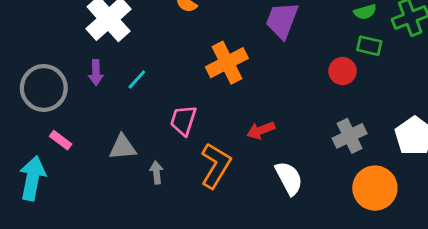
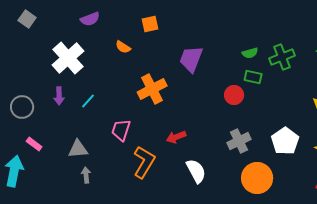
gray circle: (44, 88) -> (22, 107), size x0.7
gray arrow: (156, 173) -> (86, 175), moved

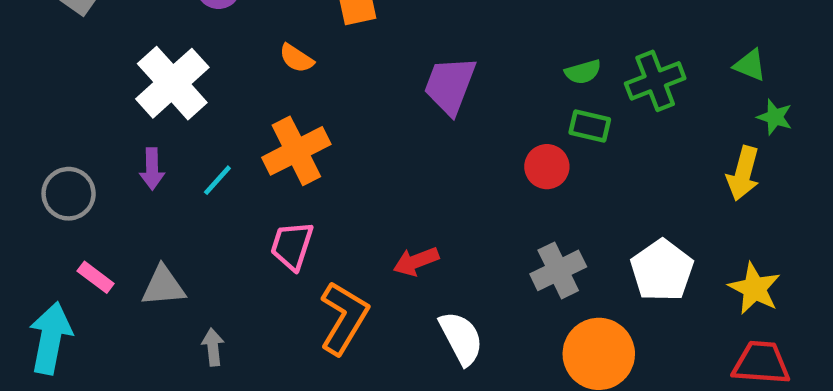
orange cross: (152, 89) -> (296, 151), moved
gray triangle: (78, 149) -> (163, 286), moved

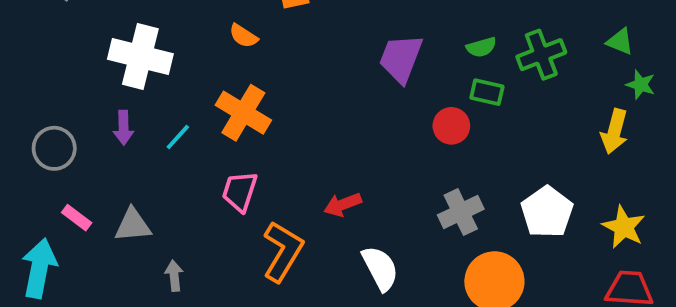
white cross: (172, 83) -> (140, 57), turned -34
purple trapezoid: (450, 85) -> (401, 58), moved
orange cross: (296, 151) -> (243, 113), turned -32

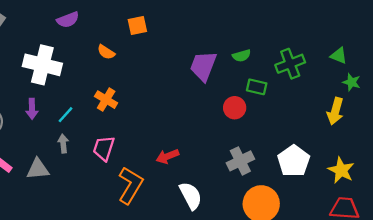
green semicircle: (481, 47) -> (242, 56), moved
orange cross: (243, 113) -> (106, 100), size x0.7
gray arrow: (174, 276) -> (63, 144), moved

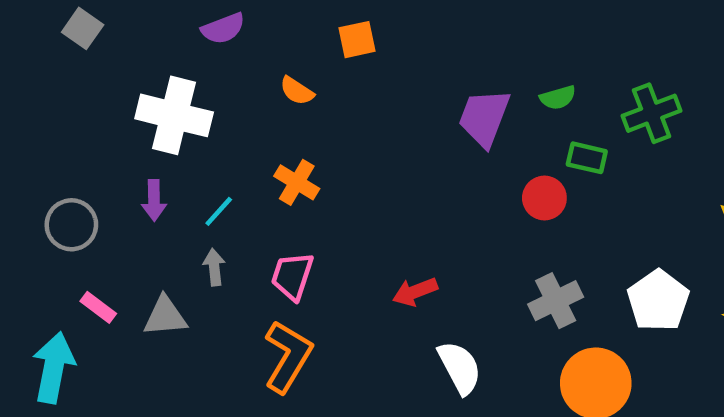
orange L-shape: (130, 185) -> (288, 356), moved

